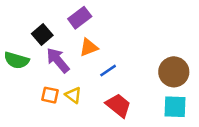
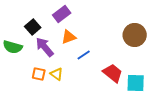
brown circle: (174, 72) -> (135, 35), moved
red trapezoid: (118, 105) -> (113, 73), moved

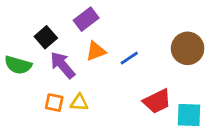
blue line: (84, 55) -> (129, 58), moved
red trapezoid: (113, 73) -> (157, 101), turned 115
yellow triangle: (57, 74) -> (79, 103), turned -32

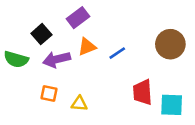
purple arrow: (63, 65) -> (57, 59), turned -64
red trapezoid: (157, 101) -> (143, 92), turned 112
yellow triangle: (79, 103) -> (79, 104), moved

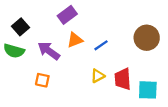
black square: (41, 34) -> (21, 27), moved
purple arrow: (57, 59) -> (49, 51), turned 50
yellow triangle: (79, 104) -> (98, 76), moved, turned -32

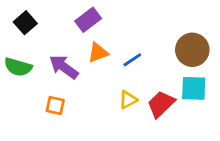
black square: (21, 27) -> (25, 23), moved
red trapezoid: (123, 79) -> (161, 104), turned 50
cyan square: (148, 90) -> (194, 88), moved

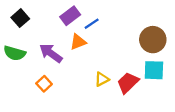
blue line: (132, 60) -> (92, 24), moved
orange square: (55, 105) -> (44, 84), turned 35

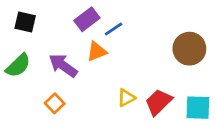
black square: (20, 18) -> (25, 22), turned -36
green semicircle: (15, 53) -> (18, 65), turned -60
cyan square: (154, 70) -> (198, 108), moved

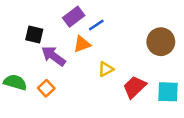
black square: (25, 22) -> (34, 35), moved
green semicircle: (18, 65) -> (15, 82), moved, turned -120
yellow triangle: (126, 98) -> (106, 69), moved

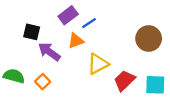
yellow triangle: (106, 69) -> (98, 64), size x1.5

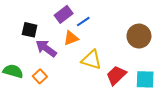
yellow triangle: (98, 64) -> (92, 60), turned 45

